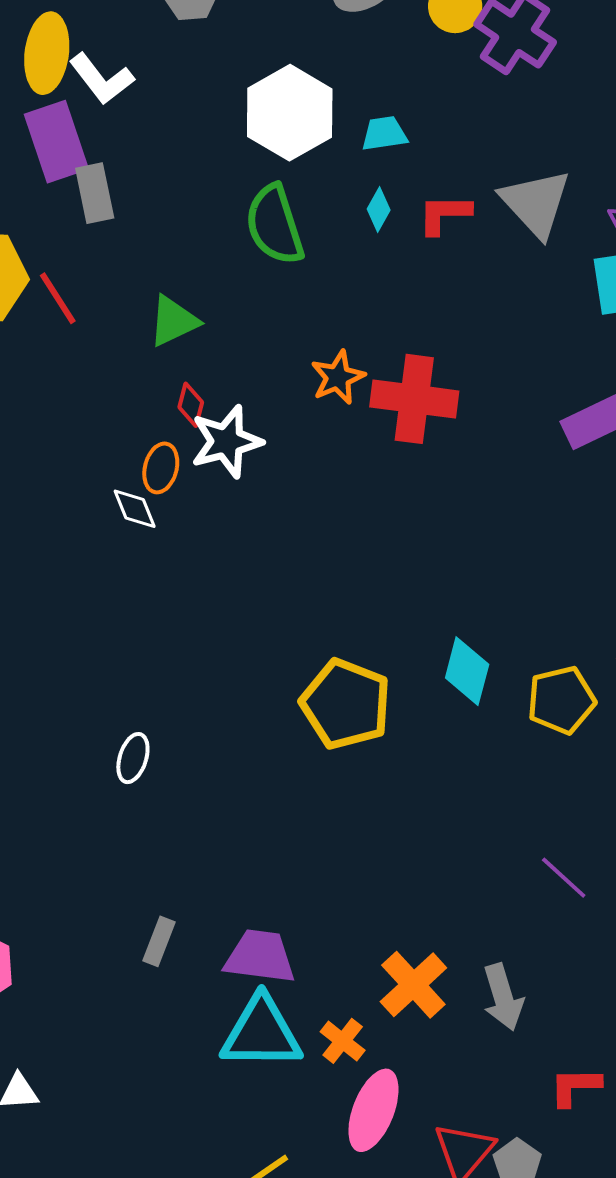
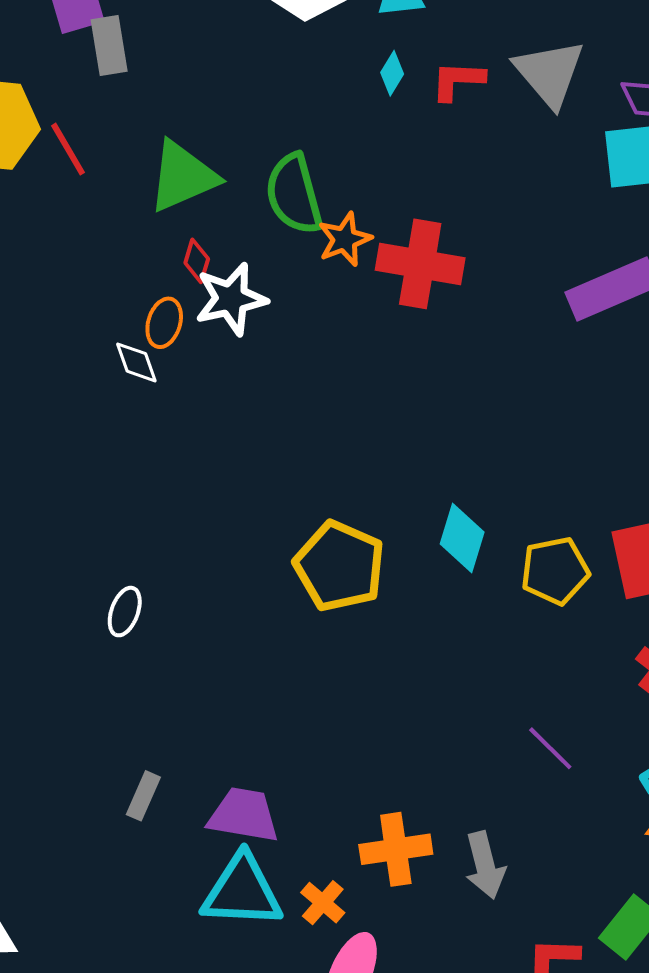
green semicircle: (275, 225) -> (294, 194), moved
green triangle: (174, 321) -> (183, 176), size x1.4
orange cross: (413, 985) -> (396, 849), turned 32

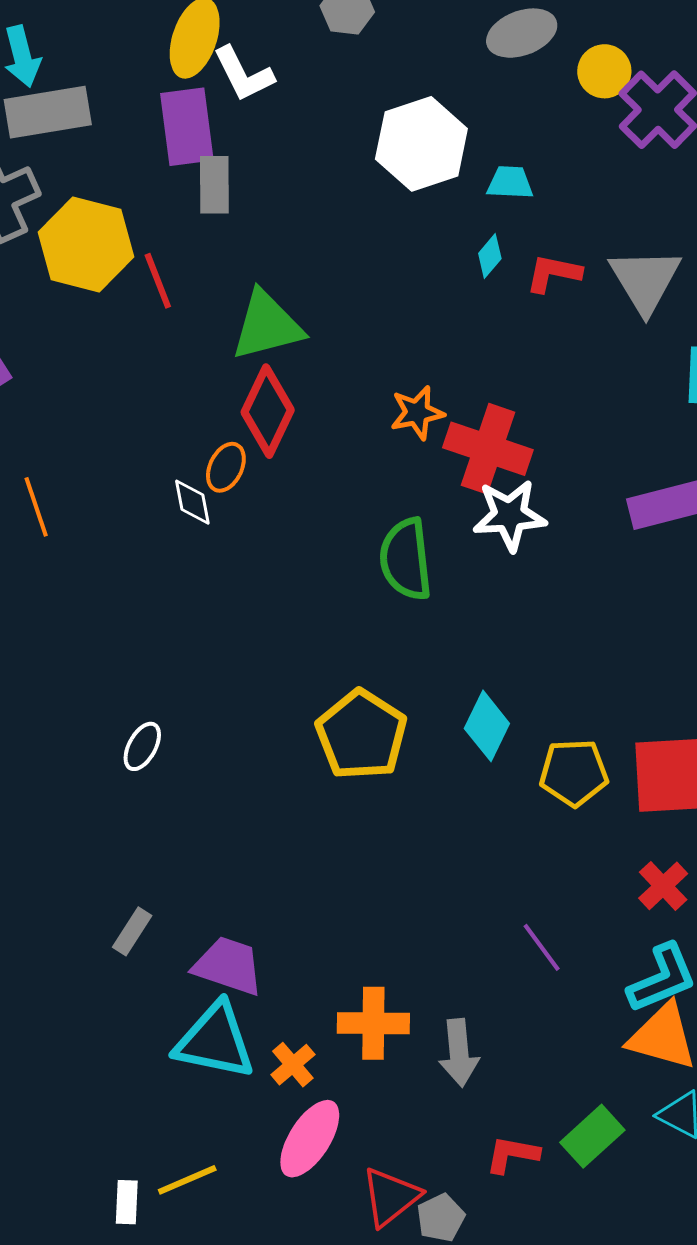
green semicircle: (294, 194) -> (406, 559), moved
red diamond: (197, 261) -> (268, 411), size x2.0
white star: (231, 299) -> (510, 515), moved

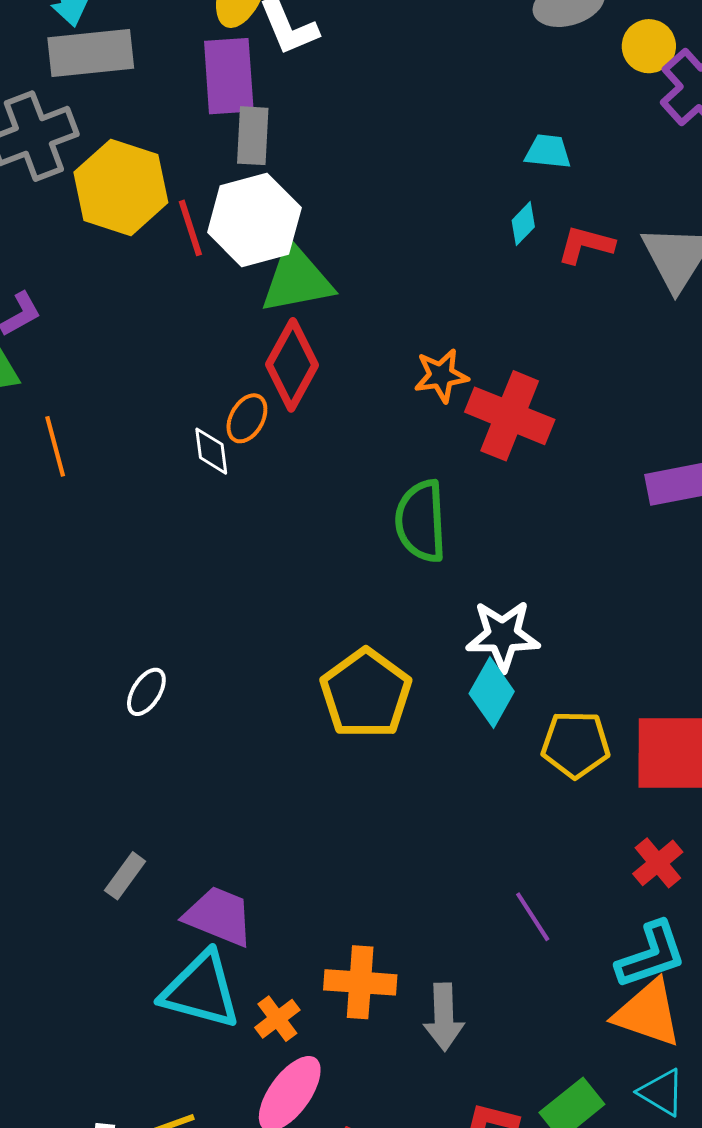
white hexagon: (421, 144) -> (254, 220), moved
white star: (510, 515) -> (503, 636), moved

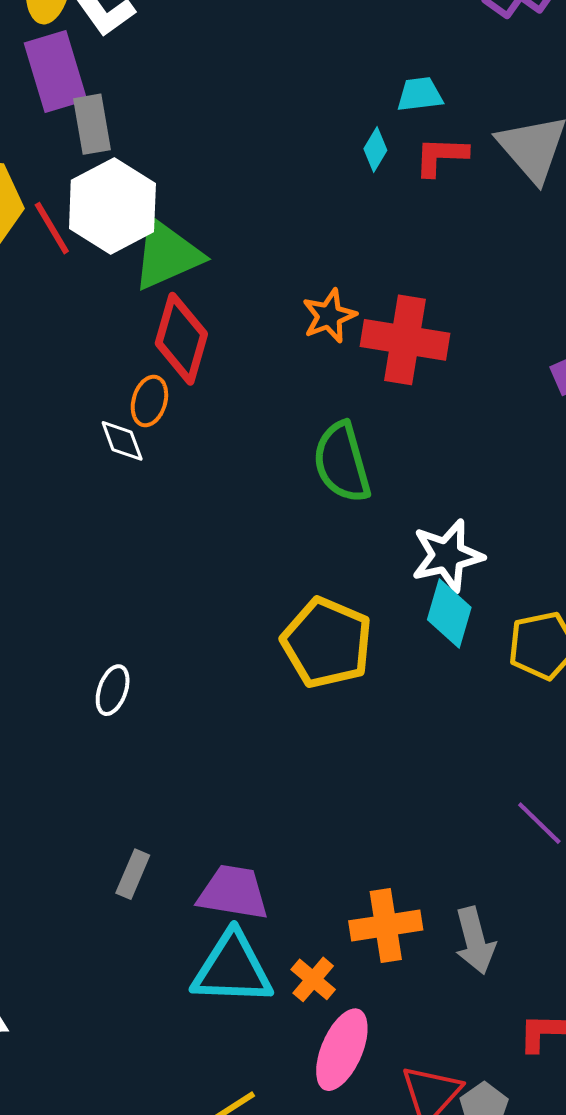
cyan trapezoid: (548, 152) -> (420, 94), moved

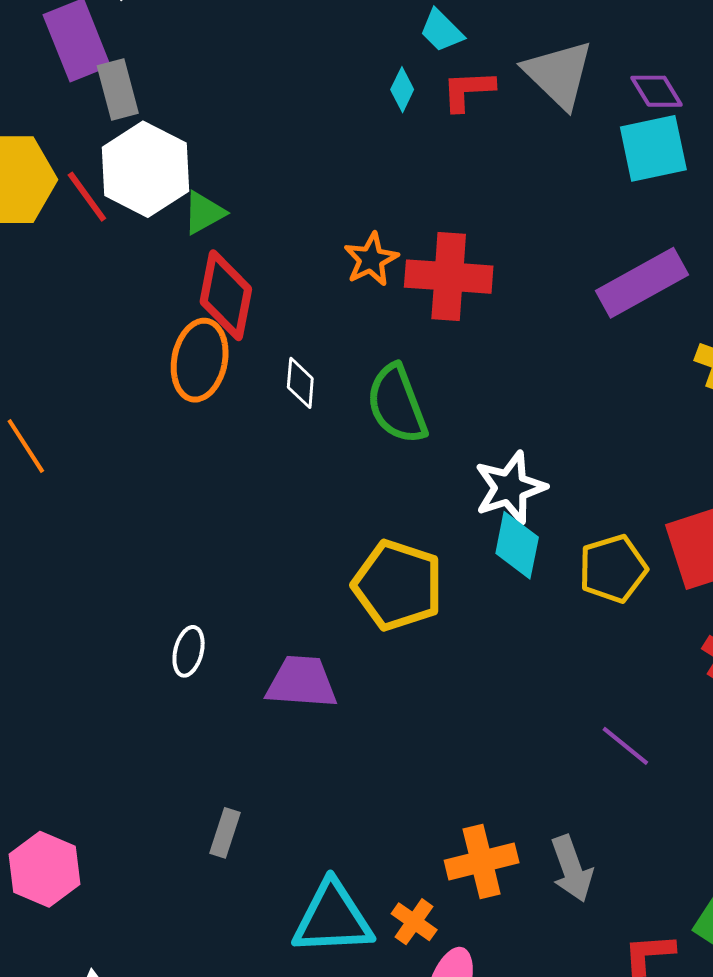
cyan trapezoid: (420, 94) -> (442, 31), turned -123
green triangle: (167, 255) -> (204, 213), size x0.6
orange ellipse: (149, 401) -> (200, 360), size x1.6
white diamond: (122, 441) -> (300, 383), moved, turned 30
purple trapezoid: (233, 893) -> (302, 682), moved

